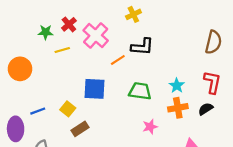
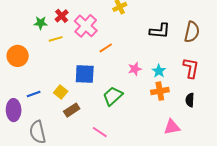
black L-shape: (142, 47) -> (160, 31), moved
green trapezoid: (140, 91) -> (113, 96), moved, turned -50
black semicircle: (206, 109) -> (190, 100), moved, turned -56
pink star: (150, 127) -> (135, 69), moved

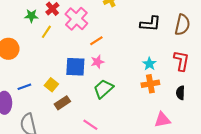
yellow line: (56, 39) -> (46, 32), turned -40
pink star: (135, 69) -> (97, 62), moved

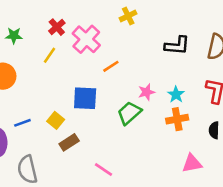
green star: (31, 16) -> (14, 36), moved
pink star: (97, 62) -> (146, 92), moved
green trapezoid: (103, 89) -> (129, 113), moved

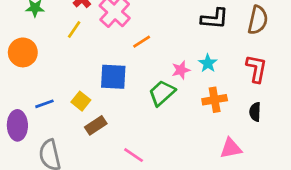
cyan star: (176, 95) -> (208, 63), moved

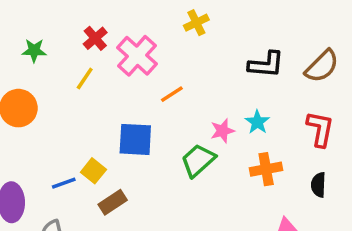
brown semicircle: (258, 20) -> (322, 66), turned 32
blue line: (44, 104) -> (64, 183), moved

